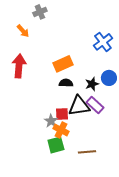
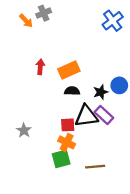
orange arrow: (23, 31) -> (26, 21), moved
blue cross: (103, 42) -> (113, 21), moved
red arrow: (19, 66) -> (40, 67), moved, size x0.6
gray star: (51, 121) -> (24, 130), moved

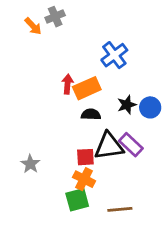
blue cross: (113, 21) -> (114, 55), moved
red arrow: (40, 67) -> (68, 84), moved
black star: (101, 92) -> (127, 105), moved

